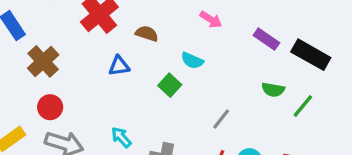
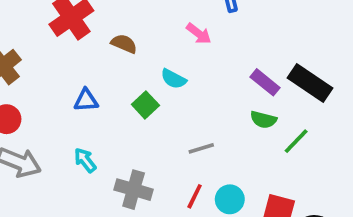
purple rectangle: (266, 39) -> (265, 82), moved
blue triangle: (119, 66) -> (86, 100), moved
gray line: (221, 119) -> (201, 148), turned 30

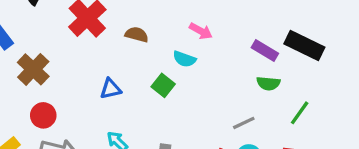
pink arrow: (199, 34) -> (201, 31), moved
green line: (296, 141) -> (300, 113), moved
gray line: (201, 148) -> (244, 123), moved

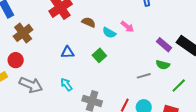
cyan semicircle: (184, 59) -> (109, 33), moved
red circle: (43, 115) -> (16, 60), moved
gray line: (244, 123) -> (144, 76), moved

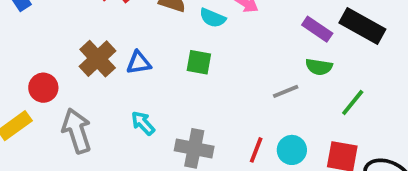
brown cross: (23, 33) -> (98, 59), moved
green square: (99, 55) -> (199, 62), turned -32
gray arrow: (31, 85) -> (77, 131), turned -125

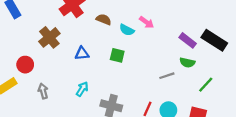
brown cross: (98, 59) -> (49, 37), moved
cyan arrow: (143, 123) -> (82, 89), turned 72
gray arrow: (77, 131) -> (43, 91), size x0.6

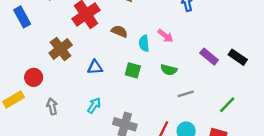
cyan semicircle: (127, 30) -> (144, 43), turned 56
black rectangle: (214, 40) -> (238, 57), size x0.7
green semicircle: (187, 63) -> (169, 70), moved

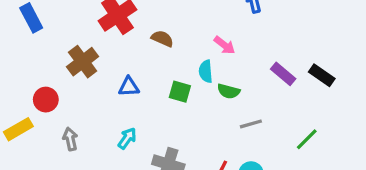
cyan semicircle: (144, 43) -> (206, 71), moved

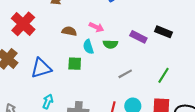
brown semicircle: (162, 39) -> (69, 31), moved
blue triangle: (129, 87) -> (41, 68), size x1.5
green semicircle: (229, 91) -> (110, 44), moved

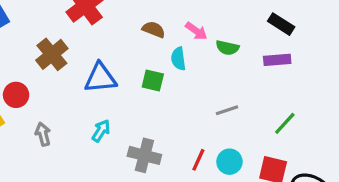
black rectangle: (163, 32) -> (281, 24), moved
purple rectangle: (138, 37) -> (277, 60), moved, turned -42
green semicircle: (110, 44) -> (227, 48), moved

